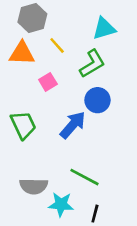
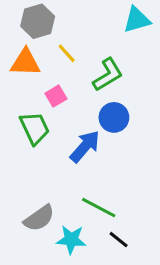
cyan triangle: (104, 28) -> (137, 20), moved
green trapezoid: (23, 125) -> (35, 128), moved
gray semicircle: (34, 186) -> (39, 218), turned -36
black line: (95, 214) -> (119, 240), moved, turned -66

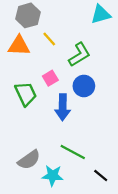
pink square: (56, 96) -> (50, 78), moved
blue arrow: (85, 146) -> (63, 107), turned 140
black line: (119, 240) -> (101, 176), moved

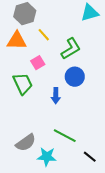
pink square: (50, 78) -> (38, 63), moved
blue arrow: (63, 107) -> (56, 96), size x0.7

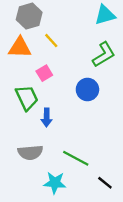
green L-shape: (71, 49) -> (104, 55), moved
blue arrow: (56, 96) -> (47, 117), moved
gray semicircle: (26, 143) -> (30, 152), moved, turned 30

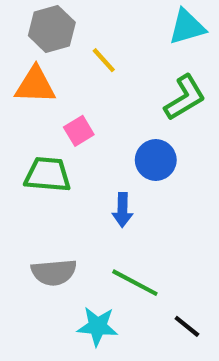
yellow line: (51, 41) -> (104, 60), moved
green trapezoid: (27, 98) -> (48, 175), turned -60
blue arrow: (47, 117) -> (122, 210), moved

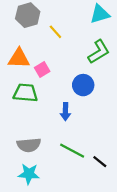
orange triangle: (35, 85) -> (19, 58), moved
cyan star: (98, 326) -> (29, 174), moved
black line: (187, 326) -> (100, 162), moved

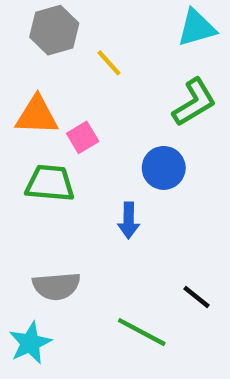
green line: (72, 151) -> (142, 332), moved
black line: (100, 162) -> (196, 297), moved
cyan star: (29, 174) -> (30, 343), moved, turned -30

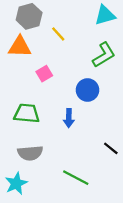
orange triangle: (37, 115) -> (20, 47), moved
green trapezoid: (50, 183) -> (27, 113), moved
black line: (196, 297) -> (111, 148), moved

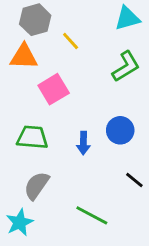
pink square: (44, 74) -> (54, 89), size x1.5
blue circle: (87, 90) -> (120, 130), moved
gray semicircle: (30, 153) -> (37, 186), turned 130

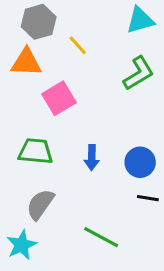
blue circle: (120, 130) -> (140, 162), moved
black line: (134, 180) -> (148, 198), turned -30

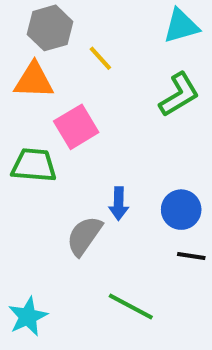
green trapezoid: (36, 151) -> (34, 165), moved
gray semicircle: (40, 204) -> (84, 236), moved

